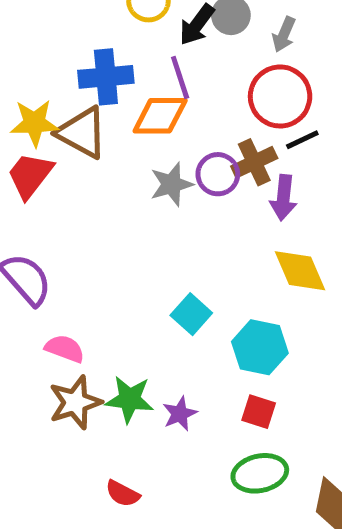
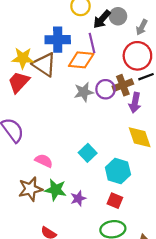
pink semicircle: (65, 349) -> (44, 161), moved

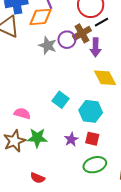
gray star: (84, 92) -> (48, 45), turned -30
purple star: (78, 198) -> (71, 139), moved

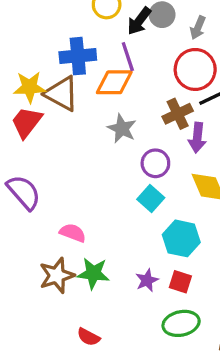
purple circle: (67, 40) -> (155, 163), moved
cyan square: (60, 100) -> (151, 199), moved

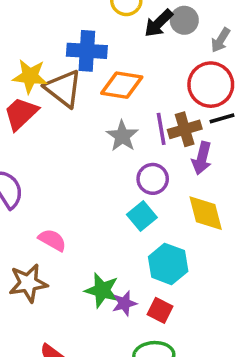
purple line: (128, 57) -> (161, 129), moved
green star: (93, 273) -> (102, 290), moved

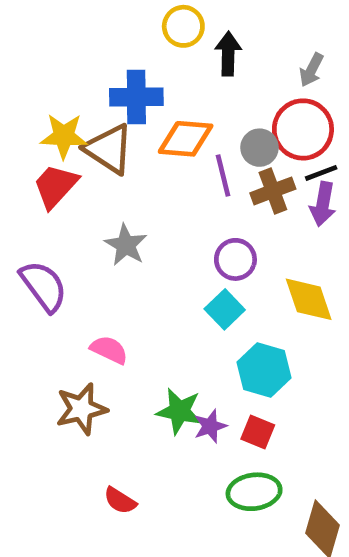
gray circle: (184, 20) -> (259, 148), moved
black arrow: (159, 23) -> (228, 54), turned 140
purple line: (161, 129) -> (223, 175), moved
gray star: (122, 136) -> (126, 245), moved
purple arrow: (202, 158) -> (323, 204), moved

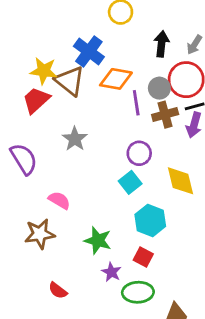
black arrow: (228, 54) -> (161, 44), moved
blue cross: (136, 97) -> (89, 52), turned 32
purple star: (210, 426) -> (111, 272), moved, turned -30

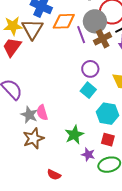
brown triangle: (70, 81) -> (32, 29), turned 35
gray circle: (159, 88) -> (95, 21), size x1.5
gray star: (75, 139) -> (29, 115), moved
pink semicircle: (59, 200) -> (42, 113), turned -126
green star: (98, 240) -> (74, 135), turned -30

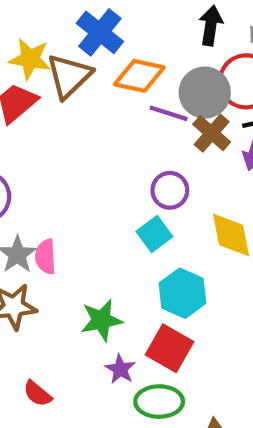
purple line: (81, 35) -> (169, 113), turned -66
brown cross: (103, 39) -> (212, 133), turned -36
red square: (108, 140) -> (170, 348), size x1.5

